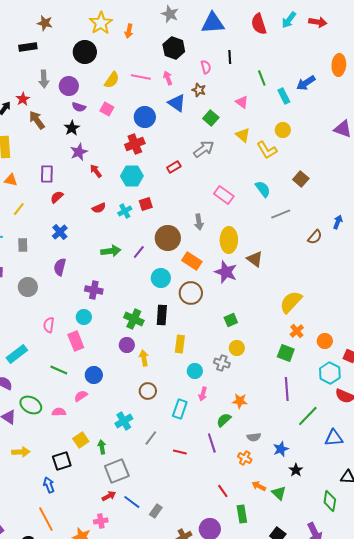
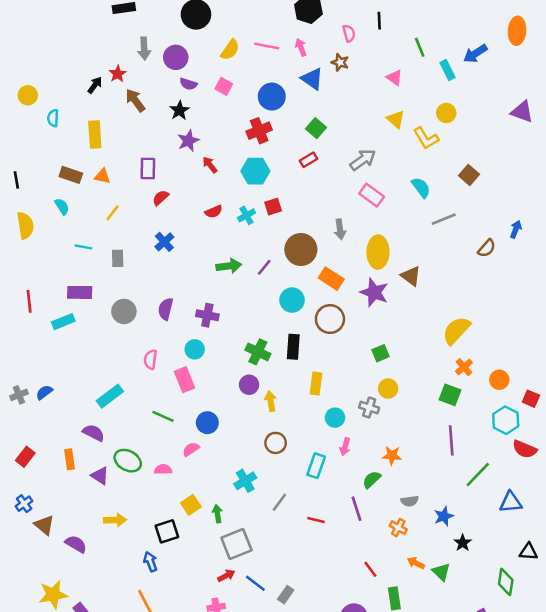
green square: (211, 118) -> (316, 128), moved
gray arrow: (204, 149) -> (363, 160), moved
purple semicircle: (60, 267) -> (166, 309), moved

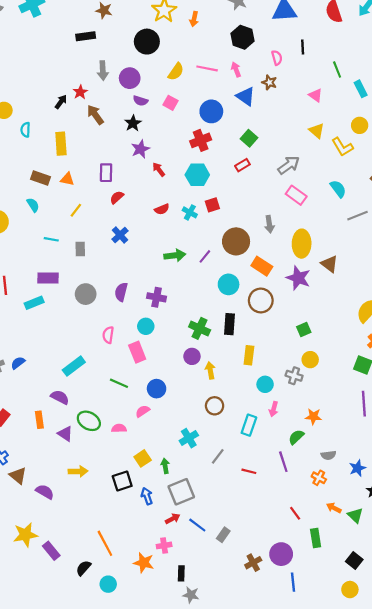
cyan cross: (247, 215) -> (190, 212), turned -32
blue arrow: (150, 562) -> (147, 496), moved

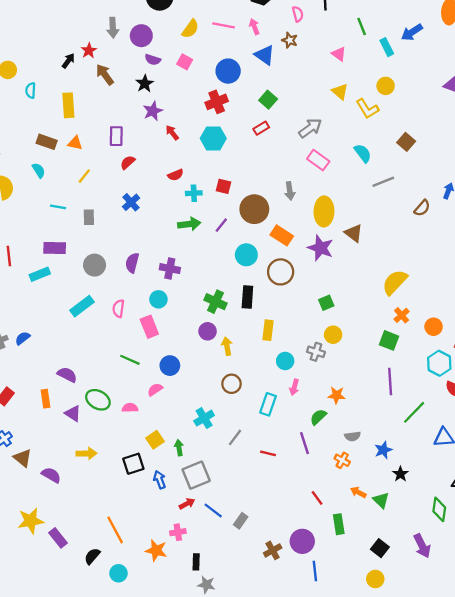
red square: (212, 205) -> (224, 186), moved, turned 32
cyan cross: (190, 212) -> (194, 193), moved, turned -32
cyan rectangle: (74, 366) -> (82, 306), moved

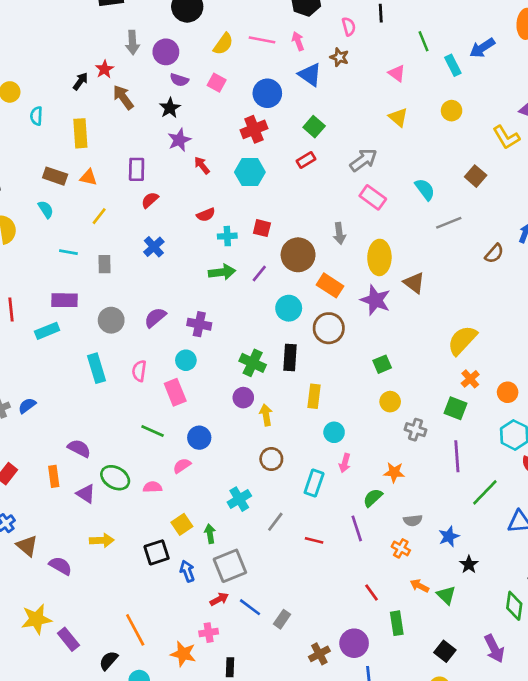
yellow L-shape: (367, 109) -> (506, 137), moved
purple semicircle: (132, 263) -> (155, 318), turned 36
cyan rectangle: (82, 306) -> (96, 368), turned -70
gray cross: (316, 352) -> (415, 430), moved

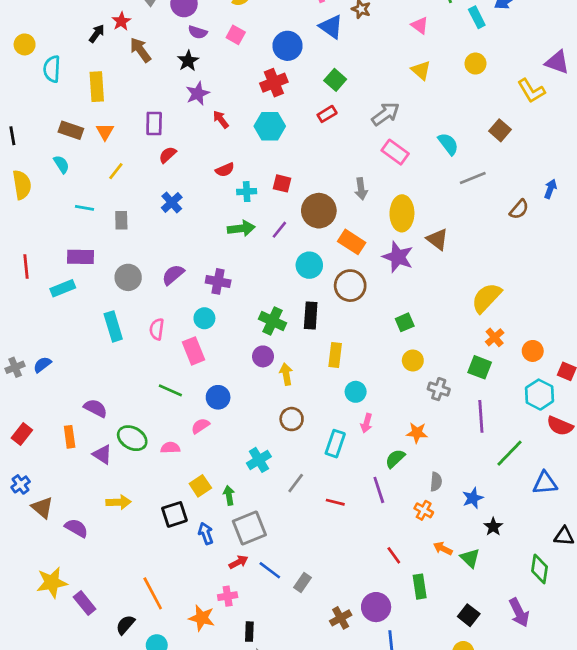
cyan semicircle: (36, 116) -> (52, 69), size x1.4
orange triangle: (88, 177) -> (105, 132), turned 48
gray semicircle: (413, 520) -> (436, 482), turned -78

